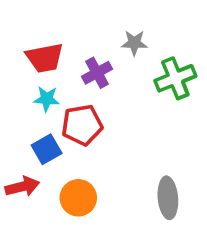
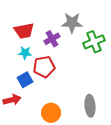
gray star: (134, 43) -> (72, 23), size x1.5
orange circle: (78, 198) -> (51, 113), moved

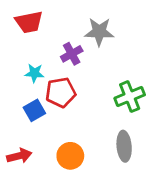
red trapezoid: (24, 31) -> (29, 22), moved
green cross: (94, 42) -> (130, 97), moved
red arrow: (12, 100) -> (19, 156), moved

